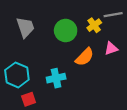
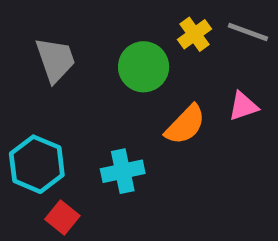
gray line: (113, 15) -> (248, 32), turned 30
yellow cross: (94, 25) -> (195, 34), moved
red square: (29, 99) -> (62, 218), turned -32

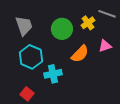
yellow cross: (195, 34) -> (88, 23), moved
cyan hexagon: (37, 164) -> (31, 57), moved

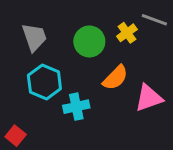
pink triangle: (105, 46) -> (149, 98), moved, size x1.5
red square: (27, 94) -> (16, 136), moved

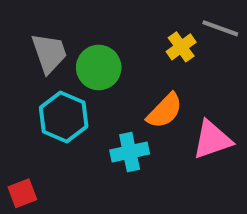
green circle: (89, 41) -> (99, 68), moved
cyan cross: (76, 107) -> (130, 152), moved
red square: (16, 136) -> (22, 193), turned 30

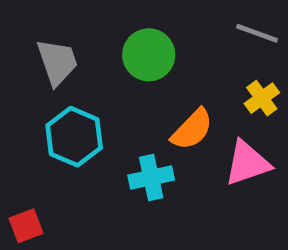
yellow cross: (181, 47) -> (262, 98), moved
green circle: (99, 68) -> (149, 55), moved

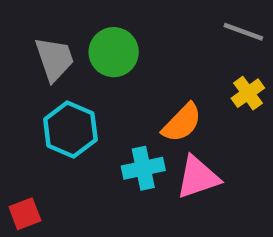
green circle: (149, 55) -> (114, 52), moved
pink triangle: (247, 163) -> (198, 177), moved

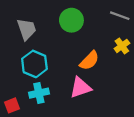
green circle: (114, 52) -> (71, 20), moved
cyan cross: (143, 168) -> (39, 93), moved
pink triangle: (198, 177) -> (80, 87), moved

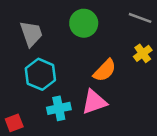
cyan cross: (39, 93) -> (59, 108), moved

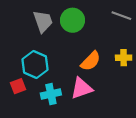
gray trapezoid: (31, 34) -> (43, 21), moved
yellow cross: (143, 53) -> (124, 58), moved, turned 35
red square: (14, 123) -> (18, 86), moved

